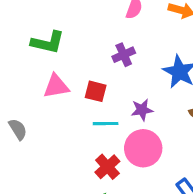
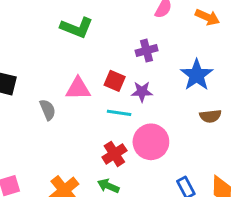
pink triangle: (56, 86) -> (78, 88), moved
purple star: (142, 110) -> (142, 92), moved
gray semicircle: (18, 129) -> (48, 110), moved

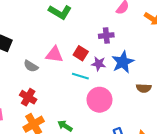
blue star: (197, 75) -> (123, 62), moved
gray semicircle: (48, 110) -> (31, 66), turned 136
red cross: (114, 154) -> (28, 97), moved, turned -35

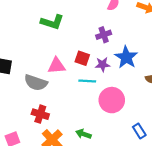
gray semicircle: (31, 66) -> (36, 83), size x1.5

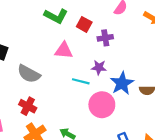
blue star: (126, 57) -> (122, 83), moved
red square: (82, 58) -> (84, 24), moved
pink triangle: (57, 66) -> (64, 50), moved

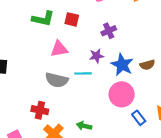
purple cross: (105, 38) -> (109, 31), moved
gray semicircle: (29, 74) -> (57, 80), moved
pink circle: (102, 105) -> (122, 94), moved

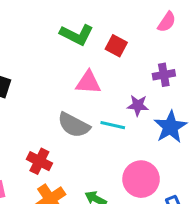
pink circle: (122, 94) -> (141, 179), moved

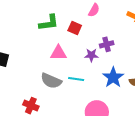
pink semicircle: (167, 22) -> (94, 10), moved
green L-shape: (77, 35) -> (49, 23), turned -30
purple star: (138, 105) -> (91, 55), moved

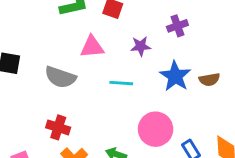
purple cross: (107, 44) -> (177, 26), moved
gray semicircle: (51, 81) -> (60, 77), moved

